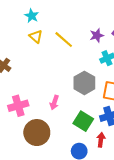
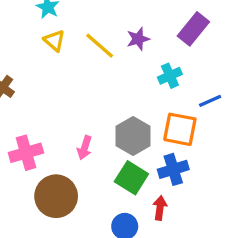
purple star: (97, 35) -> (138, 39), moved
gray hexagon: (84, 83) -> (133, 136), moved

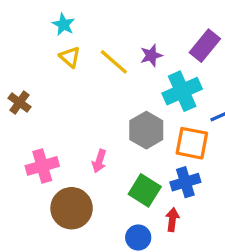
cyan cross: (170, 76) -> (182, 91), size x1.6
gray hexagon: (133, 136) -> (146, 130), moved

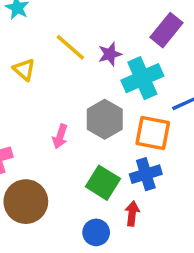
purple star: (151, 55) -> (110, 54), moved
yellow triangle: (70, 57) -> (24, 70), moved
pink arrow: (99, 161) -> (60, 136), moved

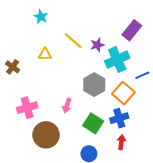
yellow triangle: (24, 70) -> (45, 54), turned -40
orange square: (153, 133) -> (123, 93), turned 30
pink arrow: (60, 136) -> (67, 106), moved
red arrow: (132, 214) -> (121, 142), moved

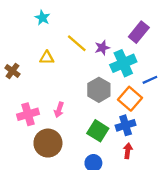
pink arrow: (67, 106) -> (59, 110), moved

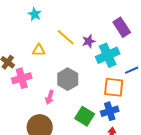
purple rectangle: (139, 32) -> (122, 27), turned -72
gray hexagon: (99, 90) -> (68, 79), moved
orange square: (130, 99) -> (114, 87), turned -35
pink cross: (28, 114) -> (22, 78), moved

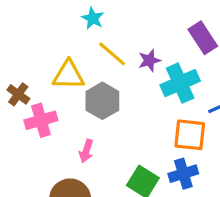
cyan star: (35, 14) -> (93, 18), moved
yellow triangle: (39, 50) -> (68, 75), size x1.5
gray hexagon: (68, 79) -> (102, 101), moved

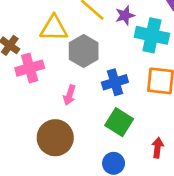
cyan cross: (180, 83) -> (152, 35), turned 36
blue cross: (183, 174) -> (115, 82), moved

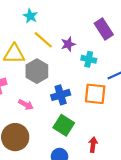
cyan cross: (152, 35) -> (89, 59), size x0.6
pink arrow: (69, 95) -> (26, 105), turned -80

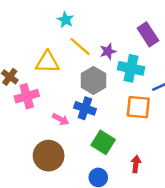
cyan cross: (89, 59) -> (131, 68), size x1.5
gray hexagon: (37, 71) -> (93, 80), moved
blue cross: (61, 95) -> (85, 108), moved, turned 36

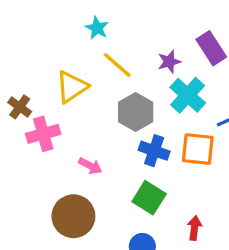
purple star: (108, 51) -> (169, 62), moved
yellow triangle: (47, 62) -> (72, 87), turned -35
cyan cross: (131, 68) -> (188, 95), turned 30
blue cross: (85, 108) -> (154, 151), moved

